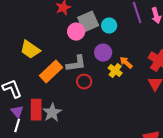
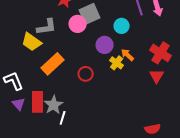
cyan circle: (109, 26) -> (122, 26), moved
gray L-shape: (76, 64) -> (47, 27), moved
white line: (17, 126) -> (63, 118), moved

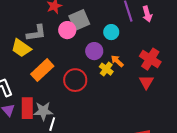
red circle: (86, 74) -> (75, 80), size x1.5
gray star: (54, 105) -> (43, 111), turned 30

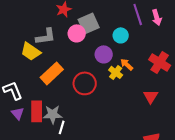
red triangle: (146, 82) -> (151, 96), moved

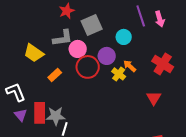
pink circle: (77, 33) -> (78, 49), moved
gray L-shape: (46, 36) -> (63, 38), moved
orange rectangle: (52, 73) -> (55, 75), size x0.6
red circle: (85, 83) -> (88, 67), moved

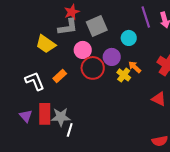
gray L-shape: (63, 38) -> (68, 27), moved
yellow trapezoid: (34, 53) -> (46, 44), moved
white L-shape: (16, 92) -> (35, 81), moved
red triangle: (154, 98) -> (159, 99), turned -35

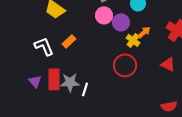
pink circle: (83, 50) -> (104, 15), moved
orange arrow: (135, 67) -> (144, 32), turned 96
red circle: (93, 68) -> (125, 65), moved
white line: (70, 130) -> (85, 89), moved

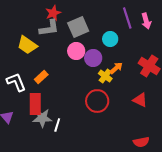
red rectangle: (54, 79) -> (35, 104), moved

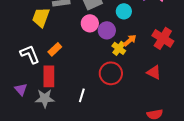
yellow trapezoid: (27, 45) -> (41, 17), turned 75
gray star: (42, 118) -> (45, 98), moved
white line: (57, 125) -> (82, 95), moved

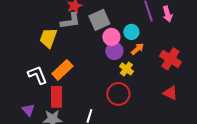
pink circle: (90, 23) -> (111, 37), moved
orange arrow: (130, 40) -> (137, 49), moved
orange rectangle: (55, 49) -> (62, 70), size x1.5
red triangle: (154, 72) -> (170, 93), moved

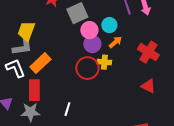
gray L-shape: (70, 21) -> (22, 47), moved
yellow cross: (126, 69) -> (104, 62), turned -32
red circle: (118, 94) -> (87, 68), moved

